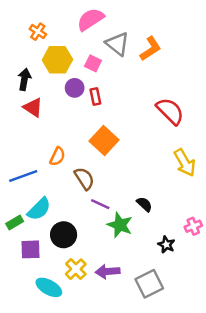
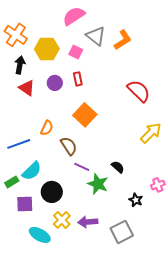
orange cross: (38, 32) -> (16, 35), moved, size x1.6
purple circle: (75, 88) -> (55, 83), moved
yellow arrow: (185, 163) -> (151, 133), turned -105

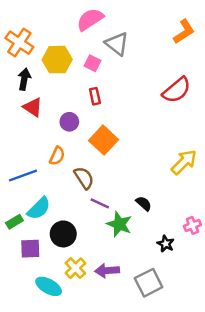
orange L-shape: (123, 40) -> (184, 32), moved
purple circle: (55, 83) -> (69, 122), moved
red semicircle: (139, 91) -> (177, 90), moved, turned 95

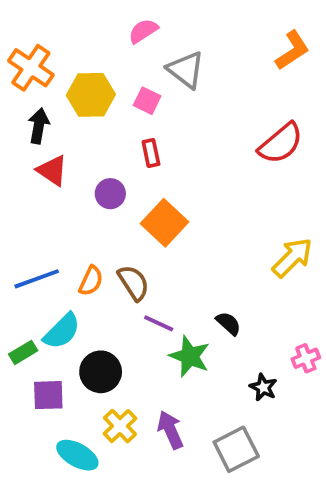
pink semicircle: (90, 19) -> (143, 31), size x0.7
orange semicircle: (57, 156) -> (91, 281), moved
purple arrow: (107, 271) -> (170, 430), turned 70

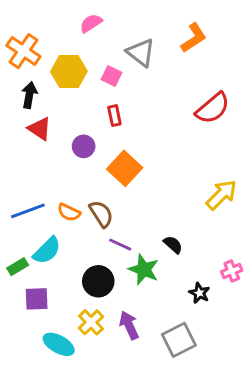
pink semicircle: (143, 31) -> (91, 23), moved
orange L-shape: (292, 50) -> (194, 38), moved
orange semicircle: (91, 281) -> (69, 212), turned 90
black circle: (101, 372) -> (98, 281), moved

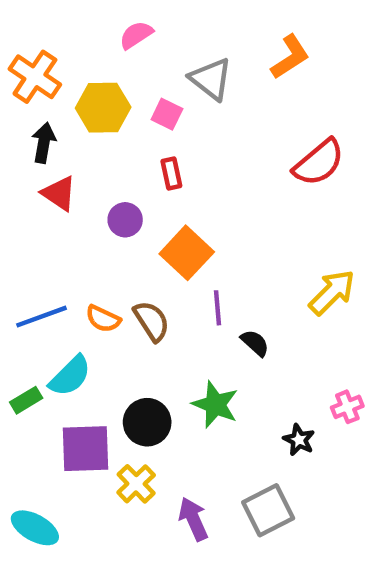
purple line: (120, 245) -> (218, 308), moved, turned 60
black semicircle: (173, 245) -> (255, 343), moved
purple square: (37, 299) -> (85, 449), moved, size x1.4
purple arrow: (129, 325) -> (193, 519), moved
cyan ellipse: (59, 344) -> (35, 528), moved

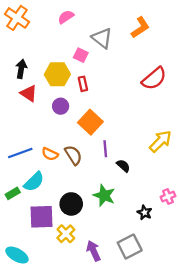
orange cross: (35, 77) -> (17, 18), moved
yellow hexagon: (103, 108) -> (57, 74), moved

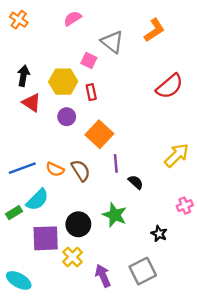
orange cross: (17, 18) -> (19, 20), size x0.7
pink cross: (168, 197) -> (185, 206), moved

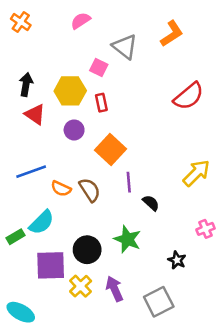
blue line: (22, 168) -> (31, 172), moved
purple arrow: (103, 276) -> (114, 289), moved

